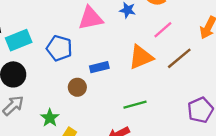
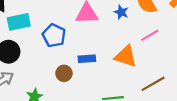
orange triangle: (141, 57) -> (126, 56), turned 30
brown line: (179, 58) -> (153, 84), moved

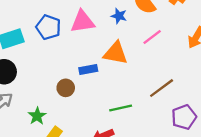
blue pentagon: (54, 35) -> (48, 27), moved
orange triangle: (126, 56) -> (116, 53), moved

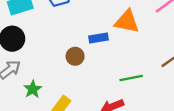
green star: (37, 116) -> (33, 89), moved

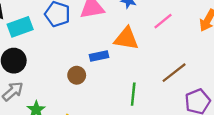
green line: (131, 78) -> (133, 94), turned -70

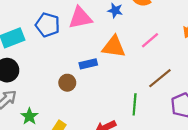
pink line: (163, 21) -> (150, 40), moved
green line: (133, 94) -> (135, 104), moved

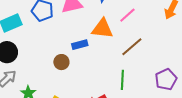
pink line: (150, 40) -> (127, 15), moved
brown line: (160, 78) -> (132, 47), moved

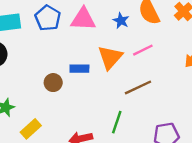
orange triangle: (102, 29) -> (110, 57), turned 50

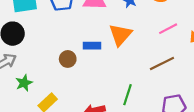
pink line: (143, 50) -> (168, 29), moved
brown line: (138, 87) -> (162, 63), moved

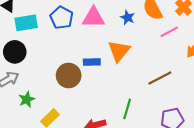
pink line: (168, 29) -> (169, 32), moved
brown circle: (68, 59) -> (69, 75), size x1.5

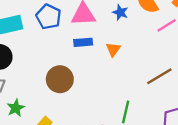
orange triangle: (119, 51) -> (113, 49), size x0.6
blue rectangle: (92, 62) -> (83, 42), moved

